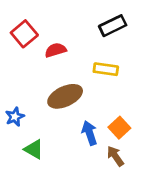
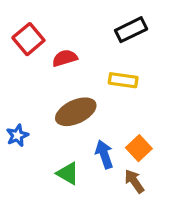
green triangle: (34, 149) -> (68, 173), moved

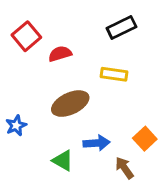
orange square: (139, 148) -> (145, 139), moved
blue arrow: (104, 154) -> (97, 143), turned 105

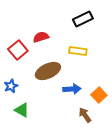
red square: (26, 36) -> (18, 50), moved
blue arrow: (97, 143) -> (72, 89), moved
green triangle: (63, 161) -> (22, 110), moved

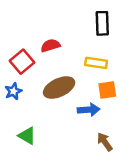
black rectangle: (83, 19) -> (102, 23), turned -66
blue star: (11, 86) -> (13, 91), moved
orange square: (99, 95) -> (107, 90), moved, turned 35

